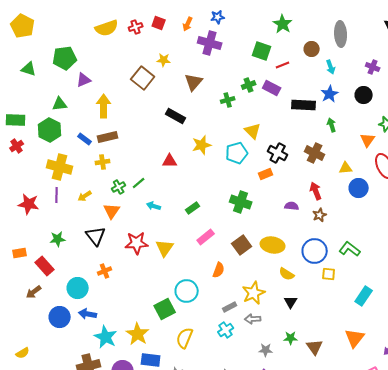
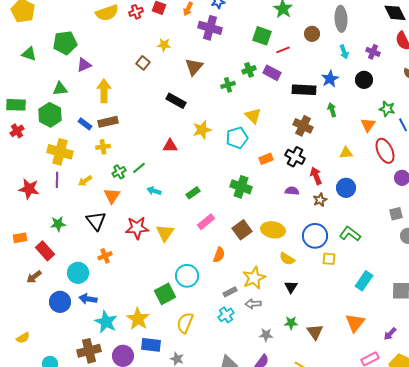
cyan arrow: (331, 67) -> (344, 52), moved
brown square: (143, 78) -> (143, 63), size x0.6
black cross: (278, 153) -> (295, 157), moved
brown cross: (315, 153) -> (303, 126), moved
blue circle: (359, 188) -> (346, 188), moved

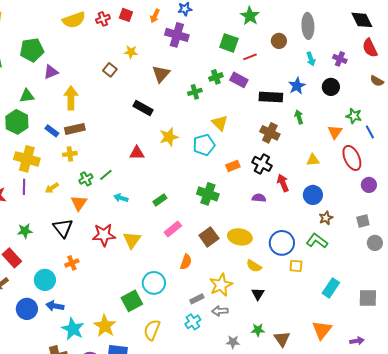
brown star: (320, 200) -> (326, 218), moved
purple arrow: (390, 334) -> (357, 341), turned -144

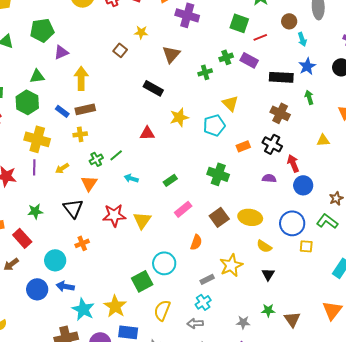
cyan arrow: (311, 59) -> (302, 39), moved
blue circle: (313, 195) -> (303, 185), moved
gray arrow: (220, 311) -> (195, 323), moved

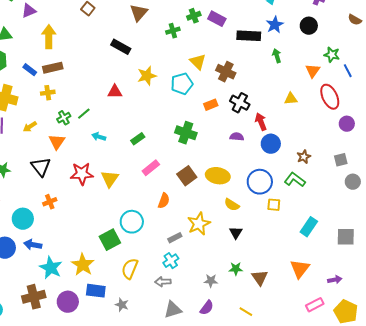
brown cross: (280, 113) -> (226, 72), moved

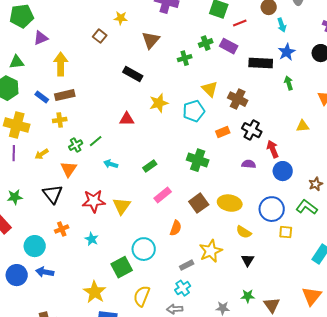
cyan star: (51, 268) -> (92, 239), moved, size x0.6

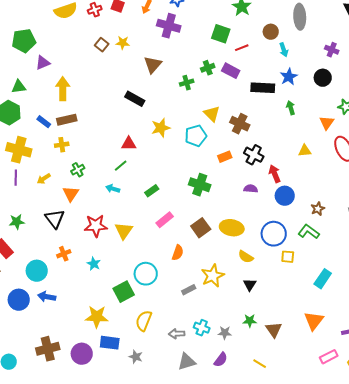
brown square: (100, 36) -> (102, 45), moved
green line: (96, 141) -> (121, 166), moved
cyan cross: (183, 288) -> (202, 328), moved, turned -35
yellow star: (95, 292) -> (97, 317), turned -30

